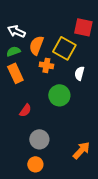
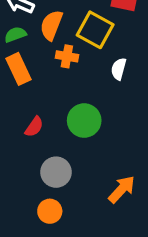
green circle: (59, 95) -> (84, 121), moved

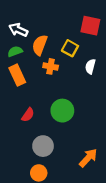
yellow square: (95, 30) -> (70, 48), size x0.7
white semicircle: (119, 69) -> (90, 66), moved

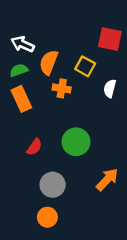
orange arrow: (88, 158) -> (107, 179), moved

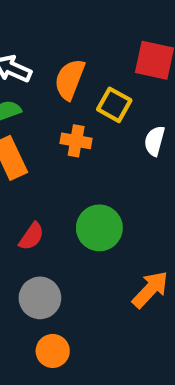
orange semicircle: (49, 62) -> (70, 79), moved
gray circle: (53, 185) -> (40, 298), moved

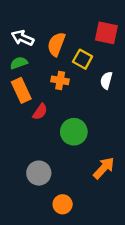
red semicircle: (31, 236) -> (40, 112), moved
orange circle: (53, 351) -> (63, 204), moved

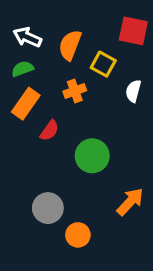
orange cross: (60, 80) -> (75, 91), turned -30
orange rectangle: (21, 90) -> (26, 104), turned 60
orange circle: (63, 204) -> (78, 235), moved

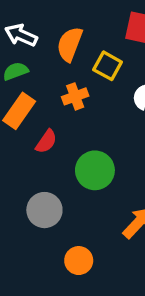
gray circle: (48, 208) -> (44, 210), moved

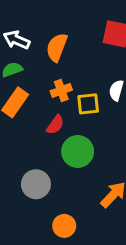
yellow square: (108, 66) -> (88, 104), moved, turned -35
red semicircle: (46, 142) -> (55, 125), moved

